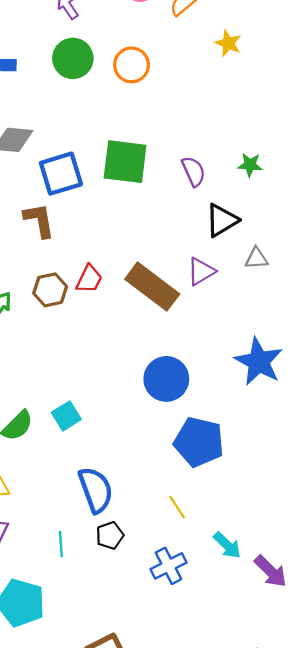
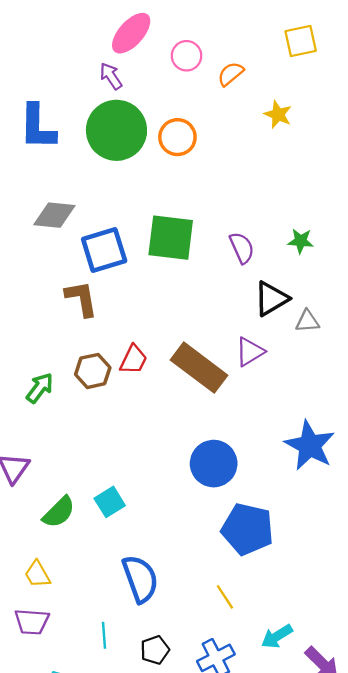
green circle: (73, 58) -> (116, 130), size x1.4
gray triangle: (257, 258) -> (307, 321), moved
black pentagon: (110, 535) -> (155, 650), moved
cyan arrow: (227, 545) -> (277, 636), turned 104

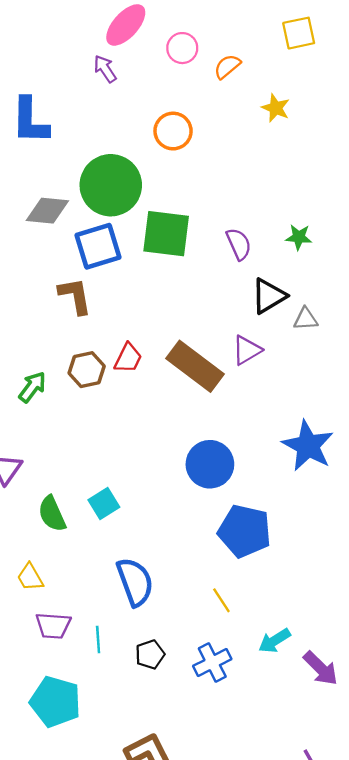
green circle: (116, 130) -> (111, 185), moved
green semicircle: (59, 512) -> (52, 514), turned 111
purple trapezoid: (32, 622) -> (53, 626), moved

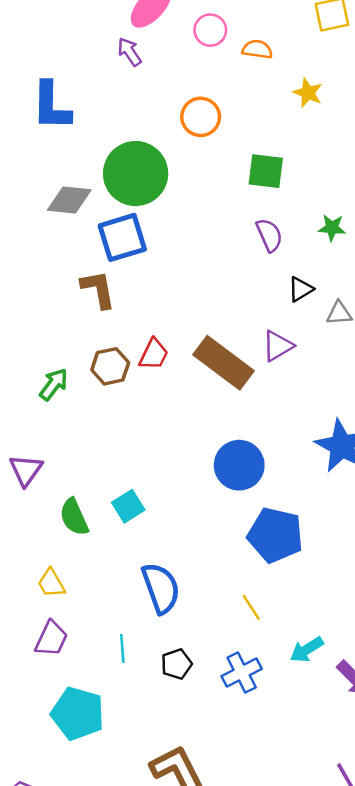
orange semicircle: (227, 66) -> (257, 49), turned 48
green square: (166, 234) -> (266, 171), moved, size x0.7
black triangle: (269, 296) -> (301, 289), size x0.7
purple trapezoid: (53, 626) -> (51, 639), moved, turned -69

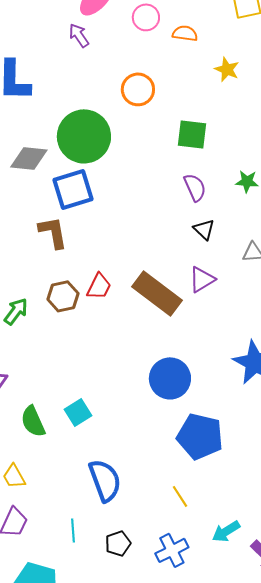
black triangle: (301, 289) -> (204, 229), moved, turned -45

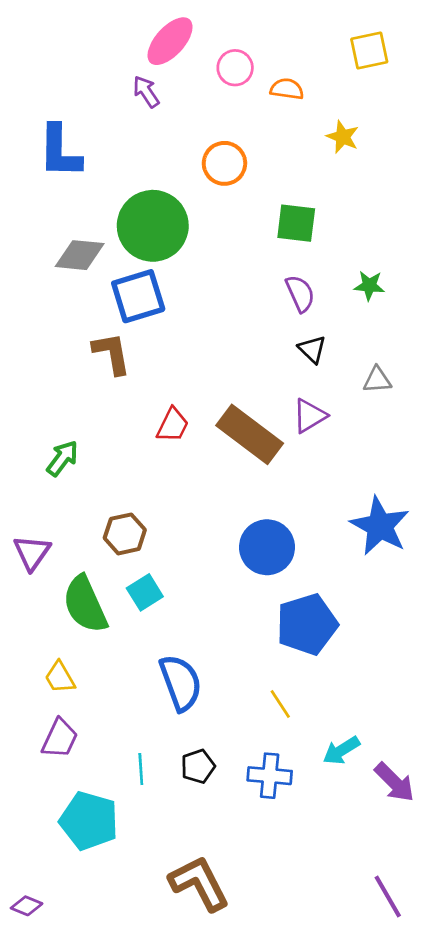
brown hexagon: (63, 296) -> (125, 534), moved
green semicircle: (33, 421) -> (85, 604), size x1.4
blue pentagon: (200, 436) -> (307, 624), turned -30
cyan line: (73, 530) -> (141, 769), moved
blue cross: (172, 550) -> (270, 776), turned 32

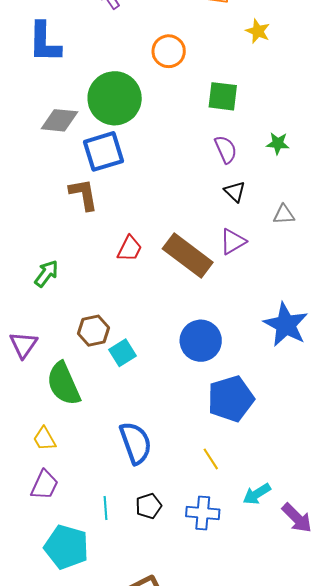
cyan square: (145, 592) -> (123, 353), moved

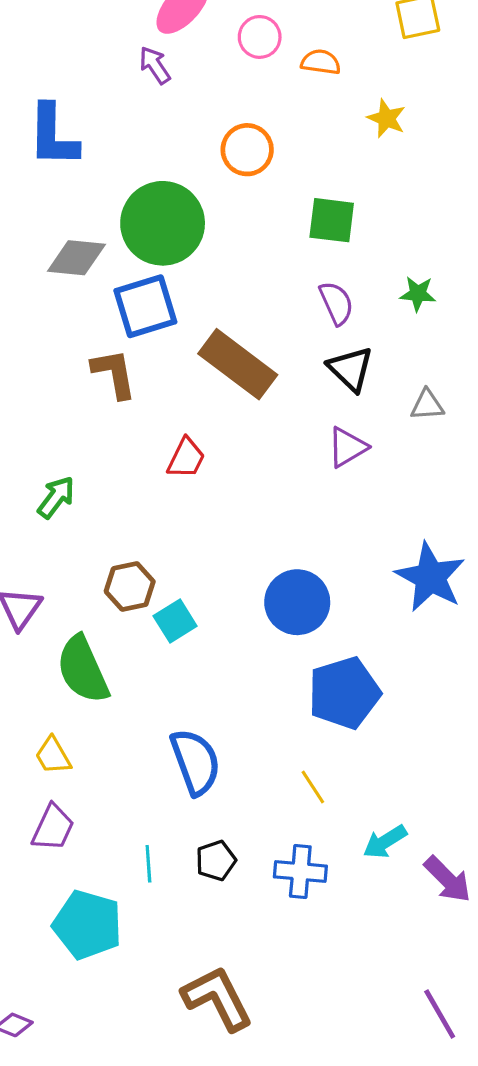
black triangle: (235, 191) -> (350, 369), size x1.4
brown rectangle: (188, 256) -> (238, 364), moved

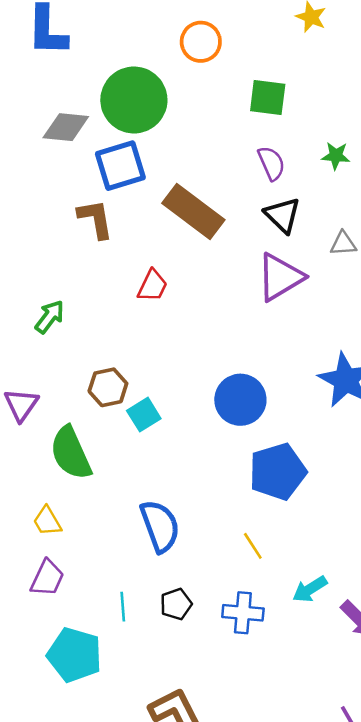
purple triangle: (347, 447) -> (280, 277), size x1.5

